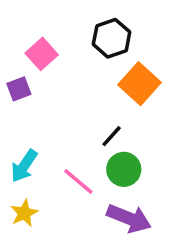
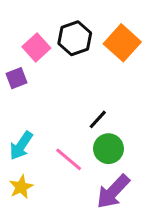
black hexagon: (112, 38) -> (75, 38), moved
orange square: (140, 84) -> (122, 43), moved
purple arrow: (129, 218) -> (113, 192), turned 111

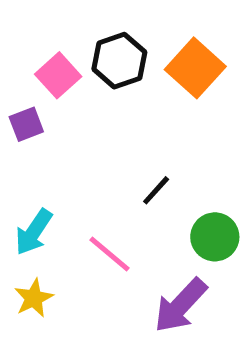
green circle: (108, 149) -> (215, 237), moved

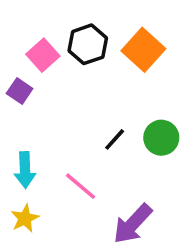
purple square: (26, 124) -> (20, 91), turned -35
cyan arrow: (34, 232) -> (25, 170), turned -36
green circle: (215, 237) -> (161, 138), moved

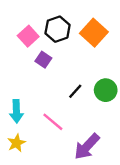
purple square: (20, 91) -> (43, 60), moved

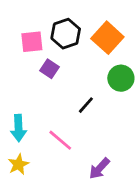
pink square: (28, 36) -> (32, 42), turned 36
green circle: (106, 90) -> (121, 78), moved
purple arrow: (87, 146) -> (99, 168), size x0.7

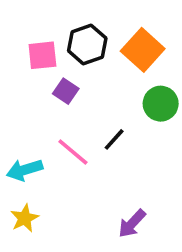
cyan arrow: (18, 128) -> (25, 170), turned 75
pink line: (60, 140) -> (73, 152), moved

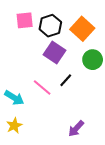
pink square: (42, 55) -> (25, 20), moved
purple square: (66, 91) -> (54, 52), moved, size x1.5
cyan arrow: (25, 170) -> (14, 98), turned -132

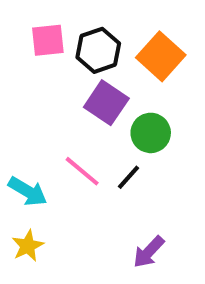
green circle: (93, 60) -> (151, 133), moved
black line: (66, 80) -> (128, 177), moved

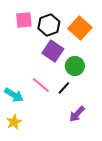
purple arrow: (149, 252) -> (77, 114), moved

